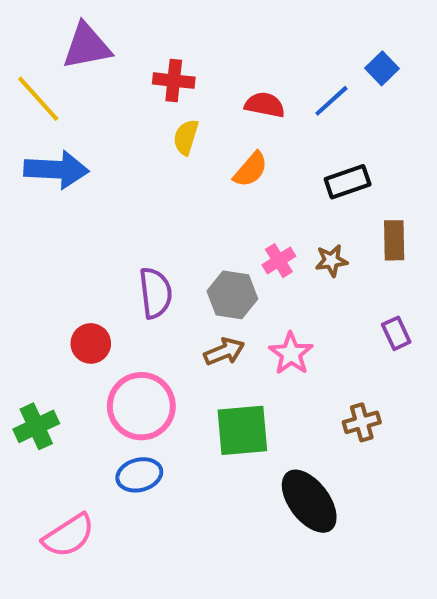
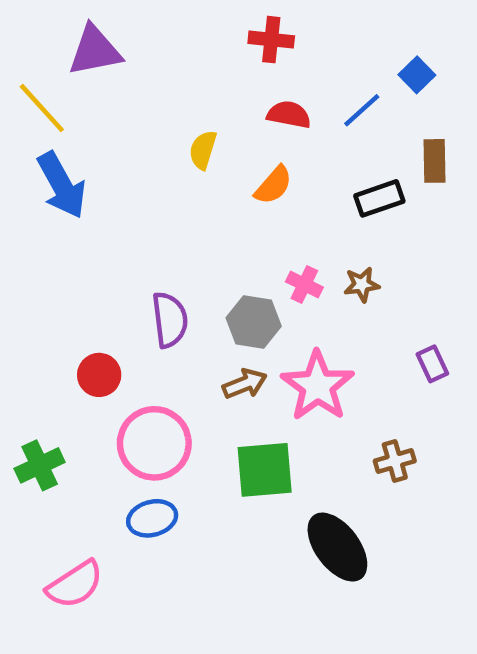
red cross: (174, 81) -> (271, 40), moved
blue arrow: (56, 170) -> (62, 185), turned 58
brown rectangle: (394, 240) -> (435, 161), moved
pink cross: (279, 261) -> (304, 284), turned -32
pink star: (291, 354) -> (318, 386), size x1.5

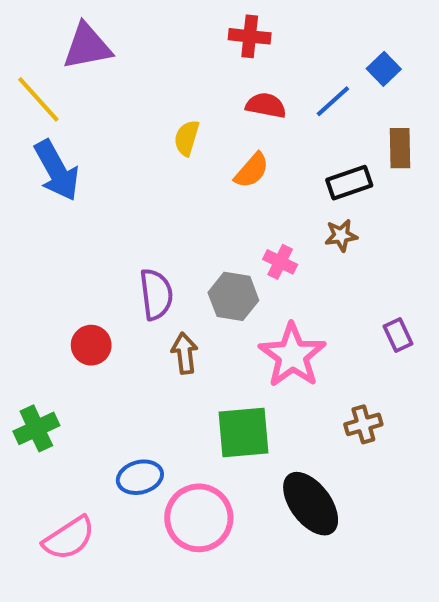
brown star: (362, 284) -> (341, 235), moved
brown arrow: (245, 384) -> (185, 353), moved, turned -75
pink circle: (154, 443) -> (199, 518), moved

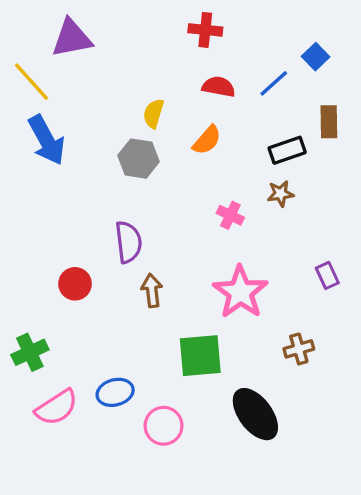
gray hexagon: (233, 296) -> (138, 159), moved
pink circle: (199, 518) -> (164, 426), size x0.7
pink semicircle: (69, 538) -> (57, 407), moved

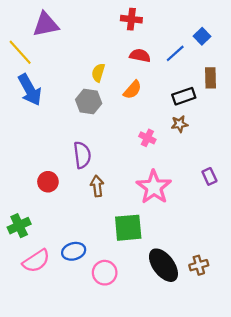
brown cross: (299, 349) -> (199, 265), moved

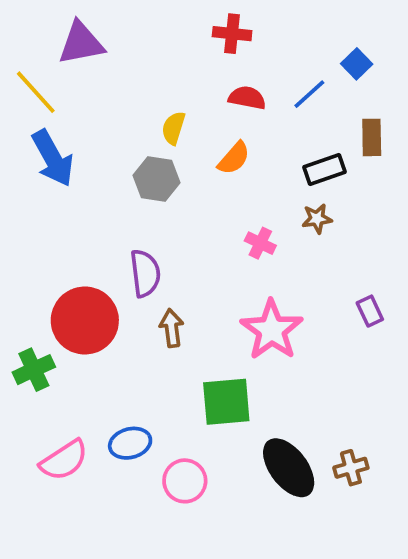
red circle: (48, 182) -> (85, 321), size x1.8
green cross: (19, 226) -> (34, 370), moved

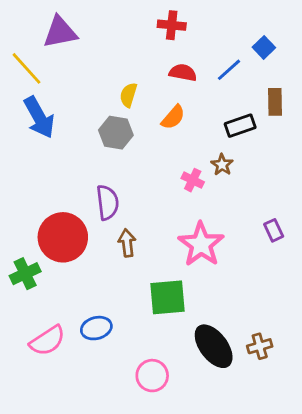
brown star: (317, 219) -> (222, 165), moved, turned -30
pink circle: (185, 481) -> (152, 376), moved

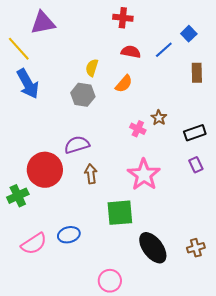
black rectangle: (240, 126) -> (195, 133), moved
purple semicircle: (107, 202) -> (77, 145), turned -100
brown cross: (260, 346) -> (196, 248), moved
pink circle: (152, 376) -> (110, 281), moved

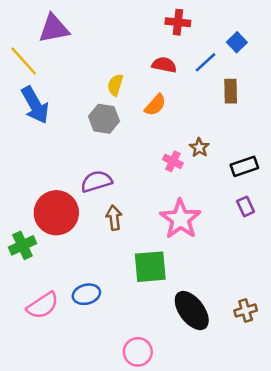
red cross: (123, 18) -> (178, 22), moved
brown rectangle: (197, 73) -> (231, 91), moved

